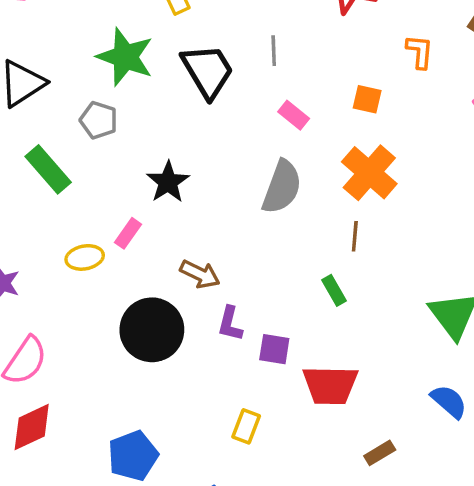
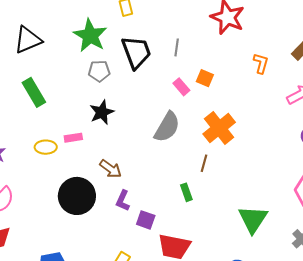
orange square: (367, 99) -> (205, 78), moved
gray pentagon: (99, 120) -> (99, 71), moved, turned -30
pink rectangle: (128, 233) -> (73, 138), turned 36

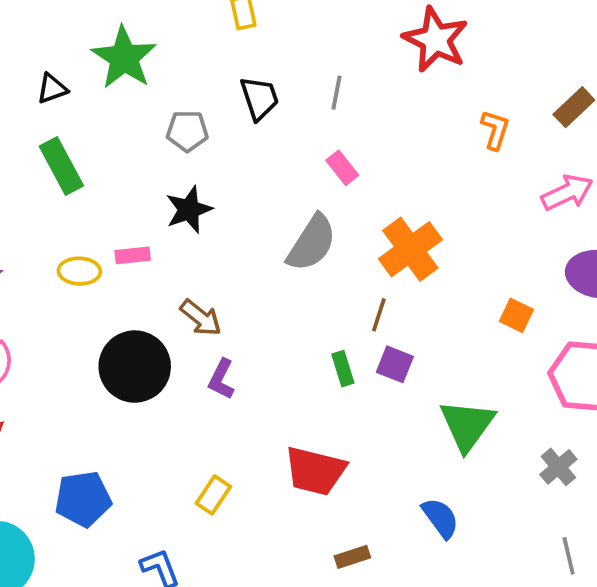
green star: (90, 35) -> (124, 58), moved
black triangle: (28, 40) -> (52, 89), moved, size x0.6
black trapezoid: (136, 52) -> (259, 98), size x0.7
orange square: (205, 78) -> (516, 315), moved
purple square: (146, 220) -> (395, 364), moved

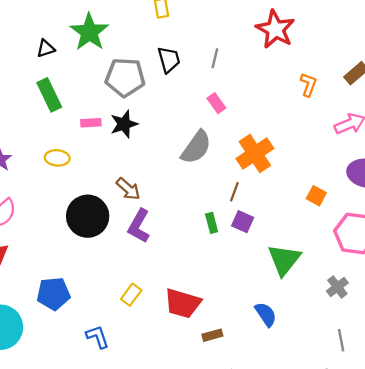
gray pentagon: (187, 131) -> (125, 77), size x1.6
pink rectangle: (133, 255) -> (91, 123), moved
purple L-shape: (221, 379) -> (139, 226), size x1.4
red trapezoid: (315, 471) -> (183, 303), moved

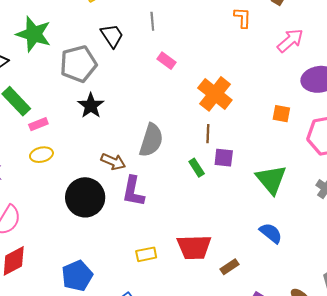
pink rectangle: (91, 123) -> (38, 124), moved
gray semicircle: (196, 147) -> (151, 140), moved
yellow rectangle: (131, 295) -> (146, 254), turned 60

